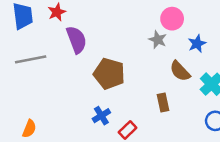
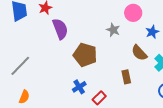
gray star: (158, 40) -> (113, 30), moved
gray line: (31, 59) -> (20, 66), moved, turned -35

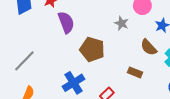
brown rectangle: (126, 77) -> (135, 72), turned -56
blue cross: (79, 87) -> (73, 83), moved, size x1.5

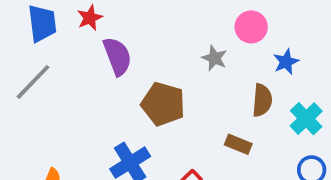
brown semicircle: (149, 47) -> (262, 100), turned -132
gray line: (24, 61) -> (33, 82), moved

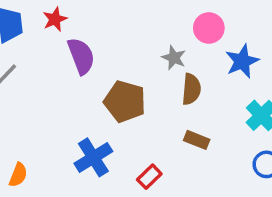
blue star: (286, 62) -> (242, 61), size x1.4
brown semicircle: (262, 100) -> (191, 89), moved

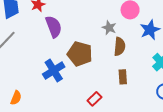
brown rectangle: (197, 140) -> (123, 77), turned 64
blue cross: (93, 157) -> (54, 71), moved

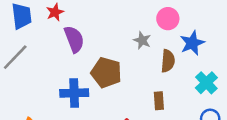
brown semicircle: (120, 47) -> (168, 61), moved
blue cross: (54, 71) -> (74, 93), turned 30

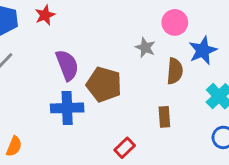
purple semicircle: (74, 39) -> (67, 65), moved

